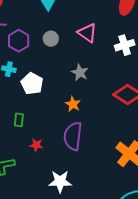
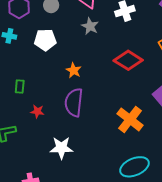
gray star: (80, 72) -> (90, 26), moved
white pentagon: (32, 84) -> (45, 40), moved, turned -30

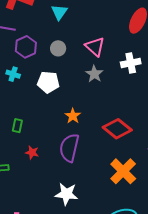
red diamond: (128, 60) -> (117, 129), moved
white star: (61, 148) -> (66, 194), moved

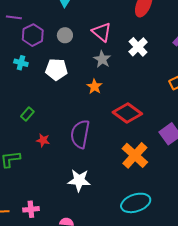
white cross: (131, 63) -> (138, 47), turned -30
orange star: (73, 116) -> (95, 87), moved
green rectangle: (17, 126) -> (27, 114), turned 32

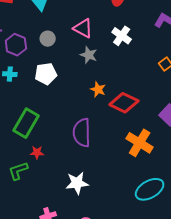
orange star: (95, 87) -> (98, 89), moved
green rectangle: (27, 114) -> (26, 123), size x2.0
red star: (43, 140) -> (37, 152), moved
white star: (79, 180) -> (77, 183), moved

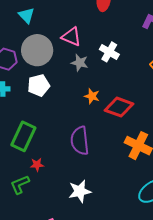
white cross: (122, 36) -> (109, 52), moved
gray circle: (48, 39) -> (37, 50), size x2.0

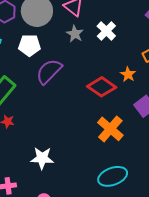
orange star: (92, 96) -> (128, 74), moved
purple semicircle: (80, 141) -> (49, 71), moved, turned 36

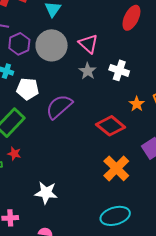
white cross: (106, 31) -> (119, 70), turned -30
white pentagon: (29, 45) -> (28, 89), moved
orange star: (128, 74) -> (137, 104), moved

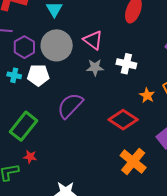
gray star: (88, 71) -> (95, 67), turned -30
white pentagon: (28, 89) -> (38, 75), moved

